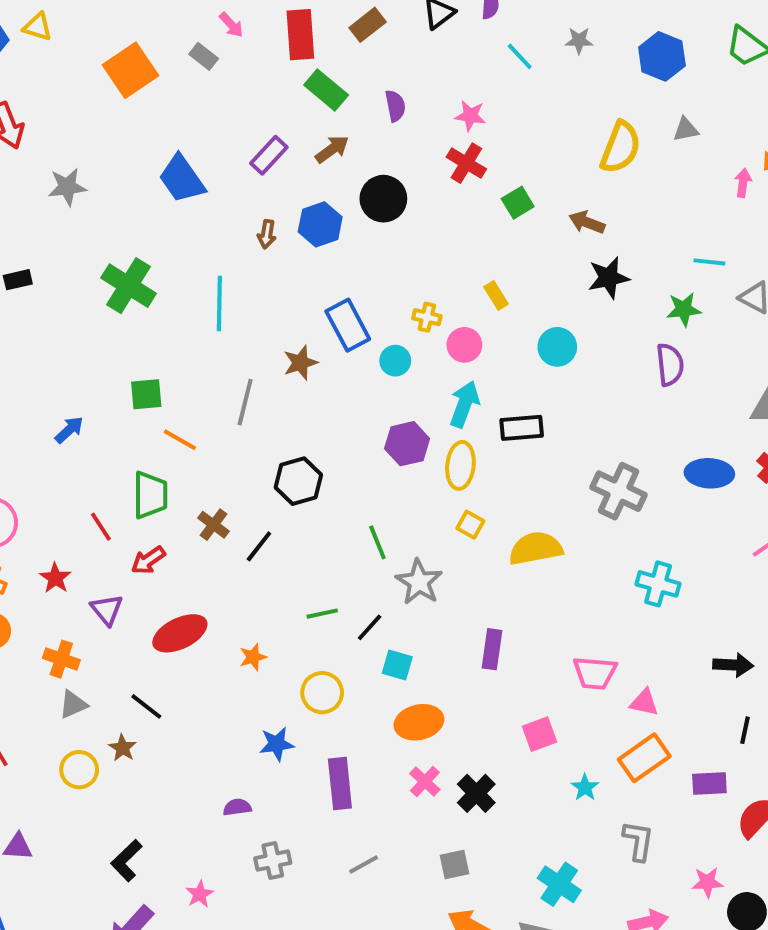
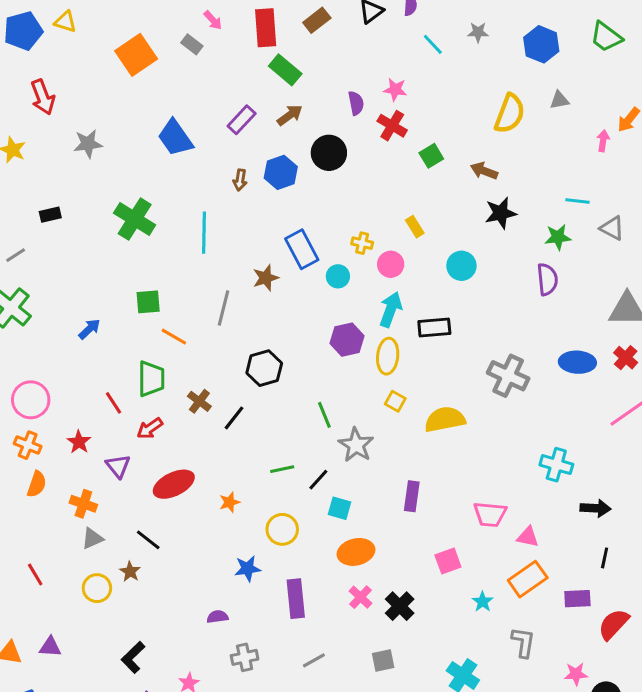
purple semicircle: (395, 106) -> (356, 103), moved
cyan cross: (658, 584) -> (556, 465), moved

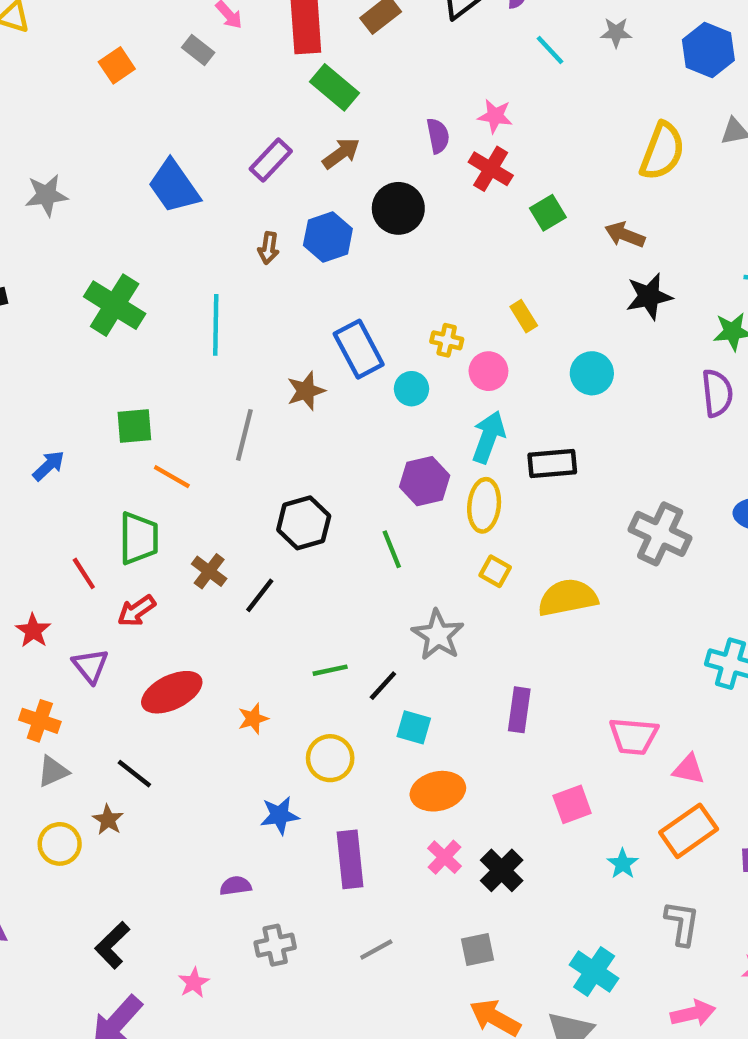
orange square: (136, 55) -> (117, 65), size x0.6
green line: (324, 415) -> (392, 549), moved

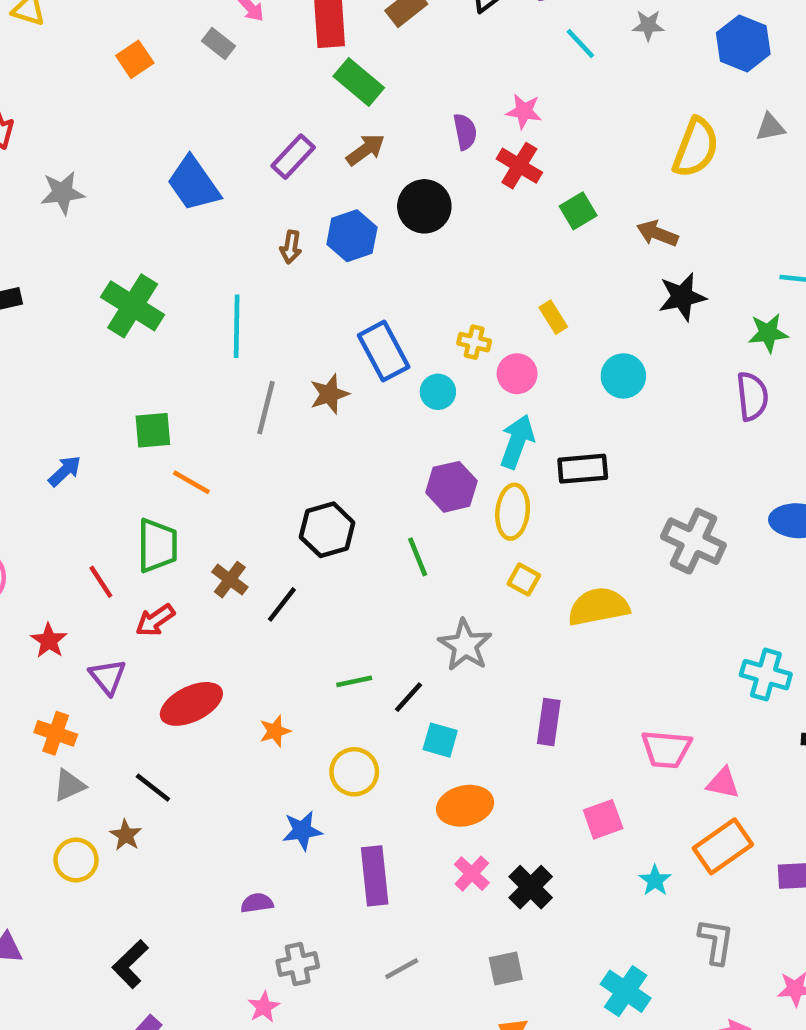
gray line: (244, 435) -> (266, 408), moved
pink star: (194, 983) -> (264, 1007), moved

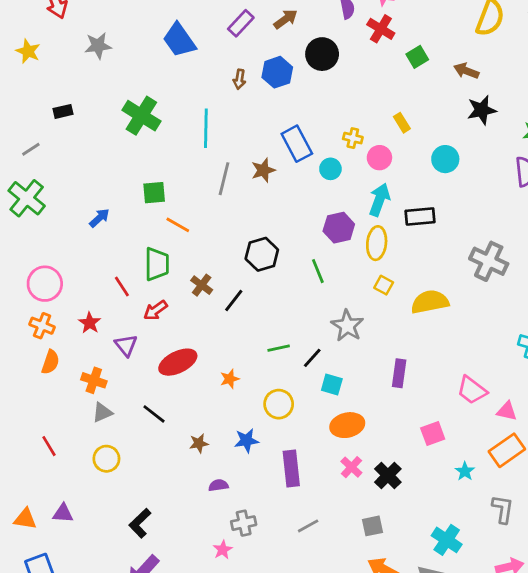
pink trapezoid: (666, 749) -> (472, 390), turned 32
brown star: (126, 835) -> (199, 443), moved, turned 30

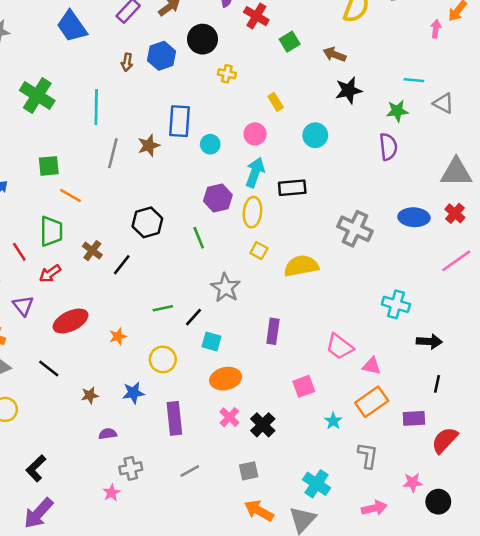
yellow cross: (353, 138) -> (227, 74), moved
blue rectangle: (297, 144) -> (179, 121), turned 32

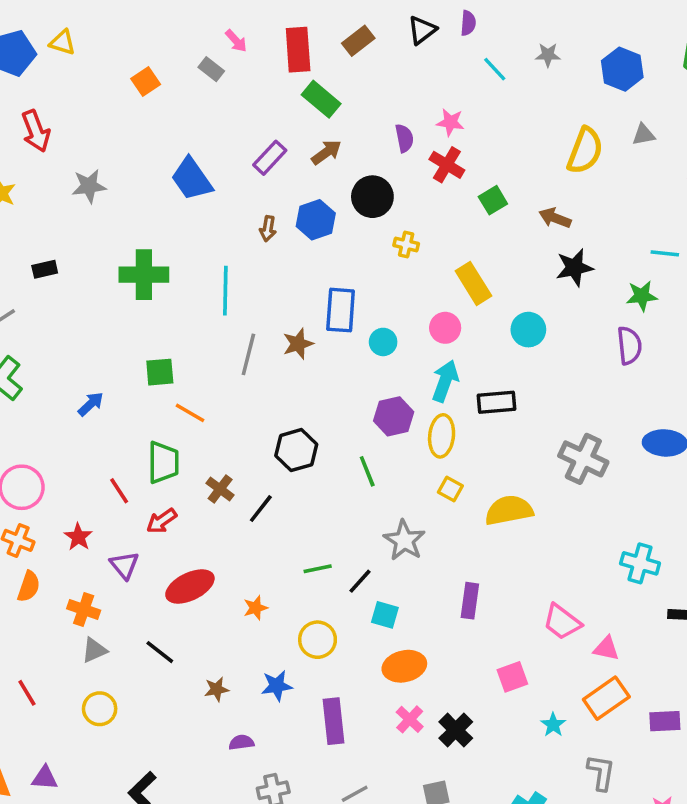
green cross: (37, 95) -> (144, 275), turned -32
yellow rectangle: (276, 102) -> (473, 283), size x1.6

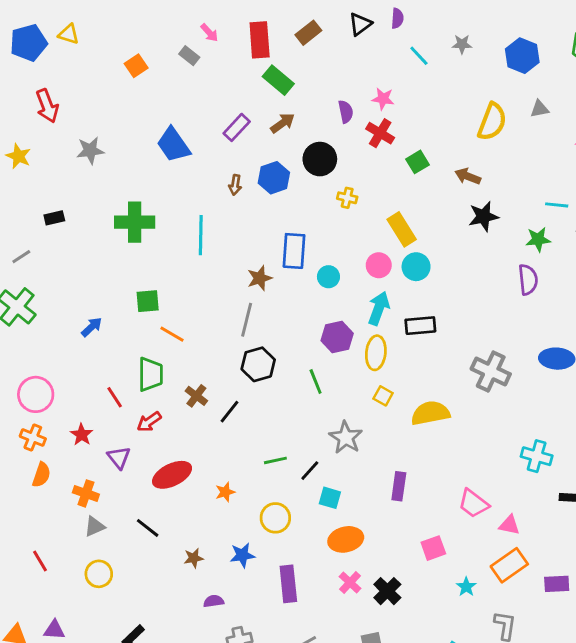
cyan circle: (528, 330) -> (416, 267), moved
gray line: (248, 354) -> (247, 320), moved

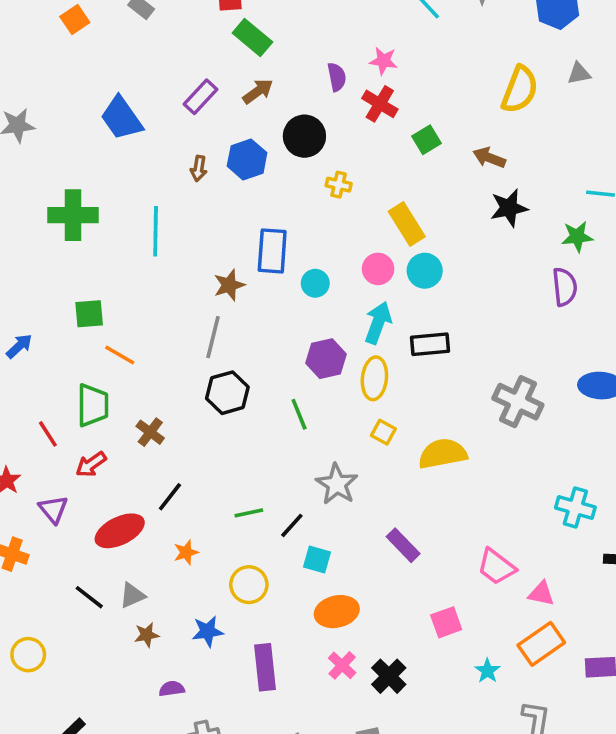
black line: (229, 412) -> (170, 497), moved
purple rectangle: (399, 486) -> (403, 545), turned -52
gray triangle: (95, 526) -> (132, 595), moved

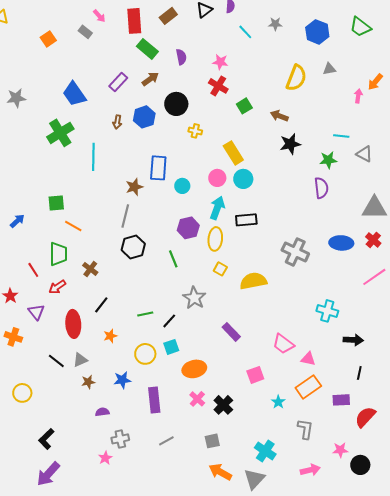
purple semicircle: (337, 77) -> (181, 57), moved
green cross: (73, 215) -> (60, 133), moved, turned -32
red ellipse: (120, 531) -> (73, 324), turned -68
cyan square: (317, 560) -> (171, 347), moved, turned -35

